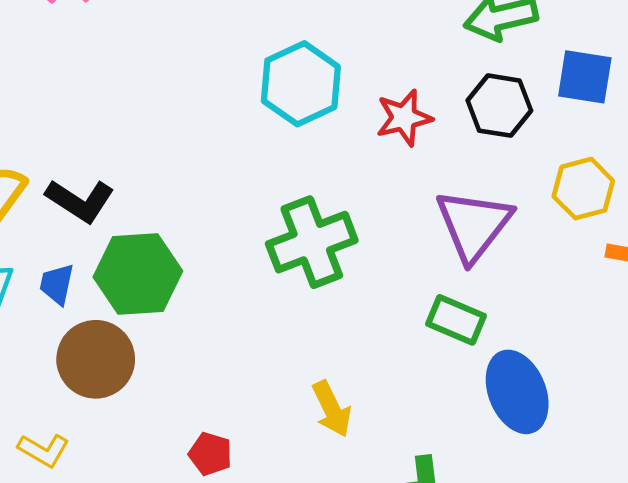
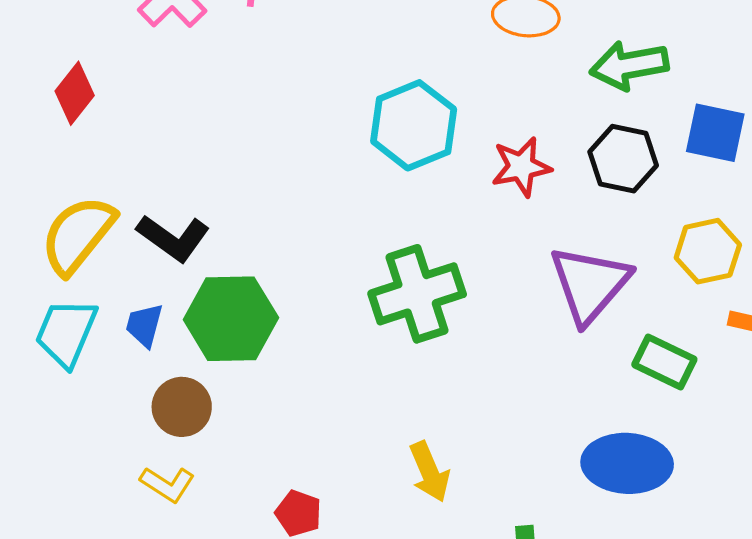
green rectangle: (456, 320) -> (664, 362), moved
brown circle: (96, 359) -> (182, 407), size x0.7
blue ellipse: (517, 392) -> (627, 463), turned -68
yellow L-shape: (44, 450) -> (167, 484), moved

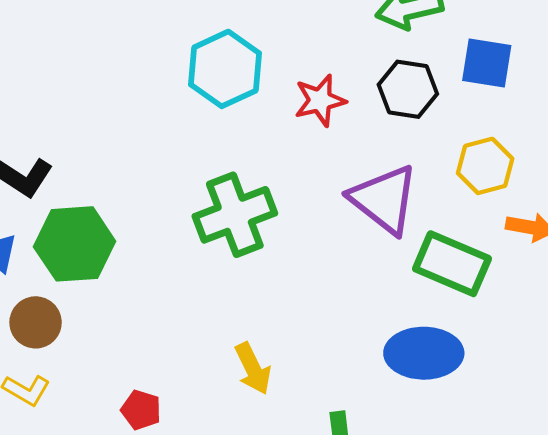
purple triangle: (590, 284) -> (384, 199), turned -30
green rectangle: (664, 362) -> (452, 264), size x1.4

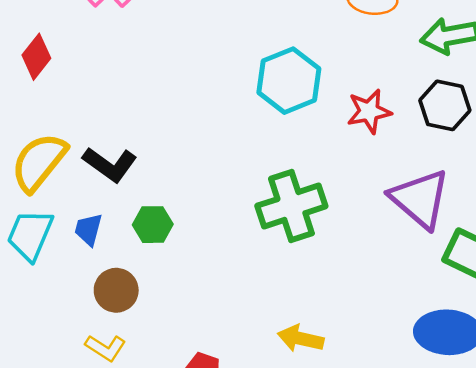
green hexagon: (75, 244) -> (153, 225), size x0.6
yellow arrow: (253, 368) -> (301, 339), turned 126

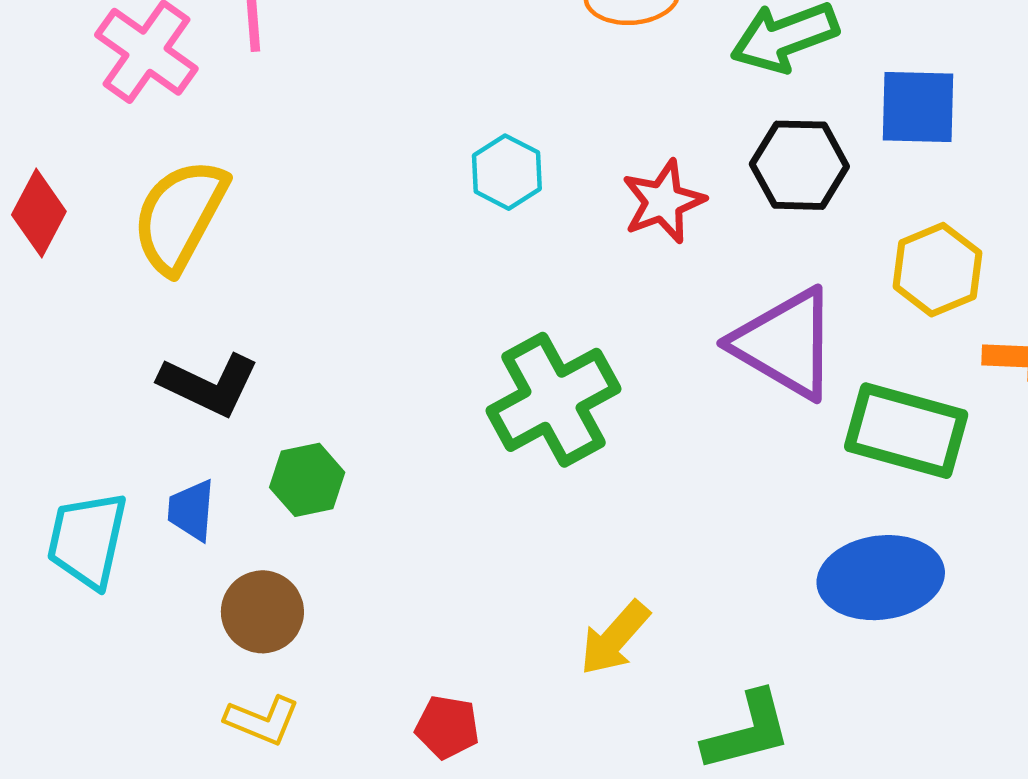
cyan hexagon: (289, 81) -> (507, 172), size x0.6
yellow semicircle: (39, 162) -> (180, 216), moved
yellow arrow: (301, 339) -> (615, 638), turned -51

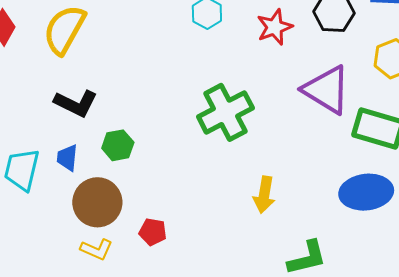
brown circle: (262, 612) -> (97, 202), size x1.4
yellow arrow: (615, 638) -> (264, 195), moved, turned -33
red pentagon: (447, 727) -> (153, 232), moved

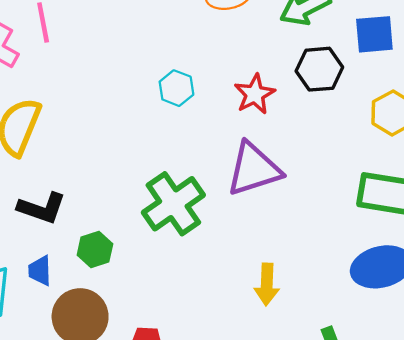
purple triangle: (327, 90) -> (254, 169), moved, turned -42
green cross: (225, 112) -> (173, 204), moved

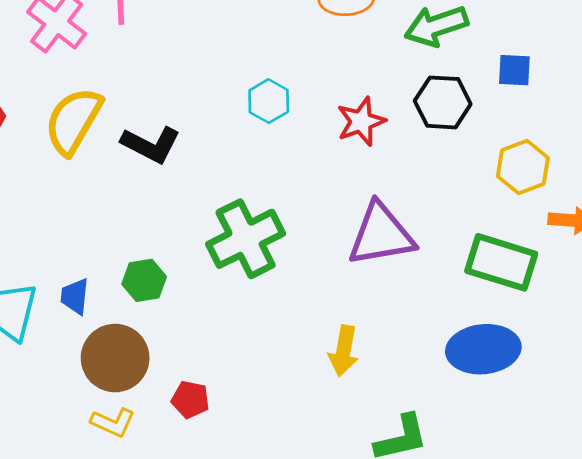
blue square: (374, 34) -> (514, 70), size x0.7
purple triangle: (254, 169) -> (381, 235), moved
black L-shape: (42, 208) -> (151, 145), moved

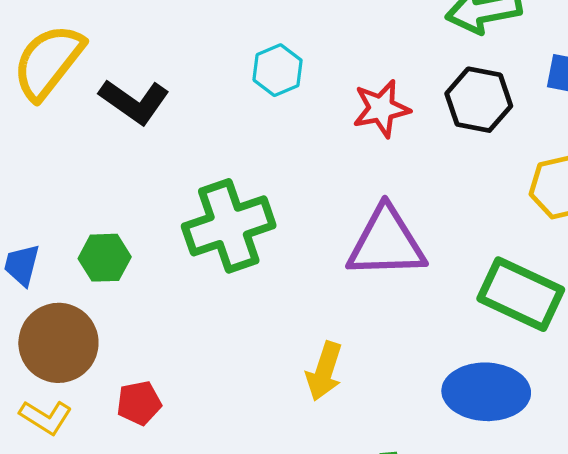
red pentagon: (190, 399) -> (139, 403), turned -30

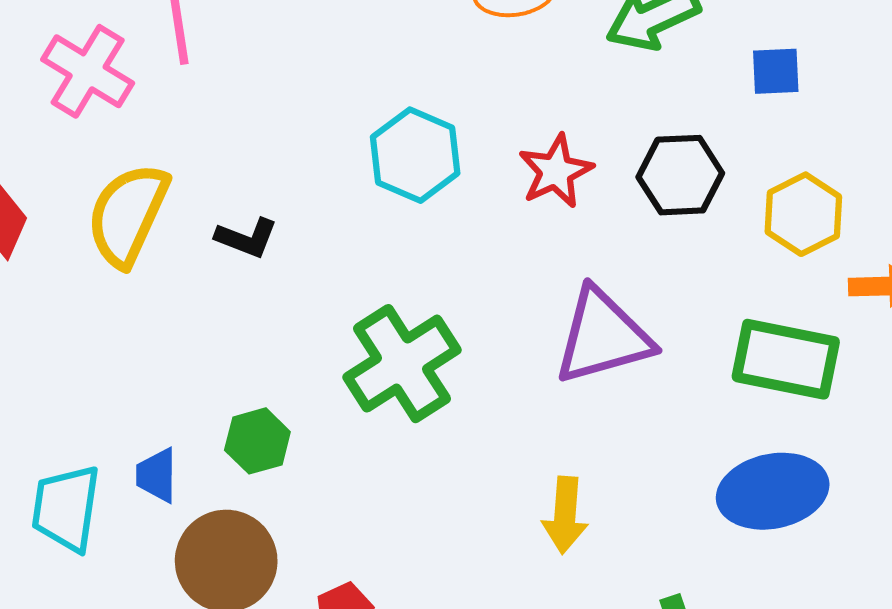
cyan hexagon: (278, 70) -> (415, 155), size x1.4
black hexagon: (479, 100) -> (680, 175), moved
black L-shape: (134, 101) -> (247, 238), size x0.7

